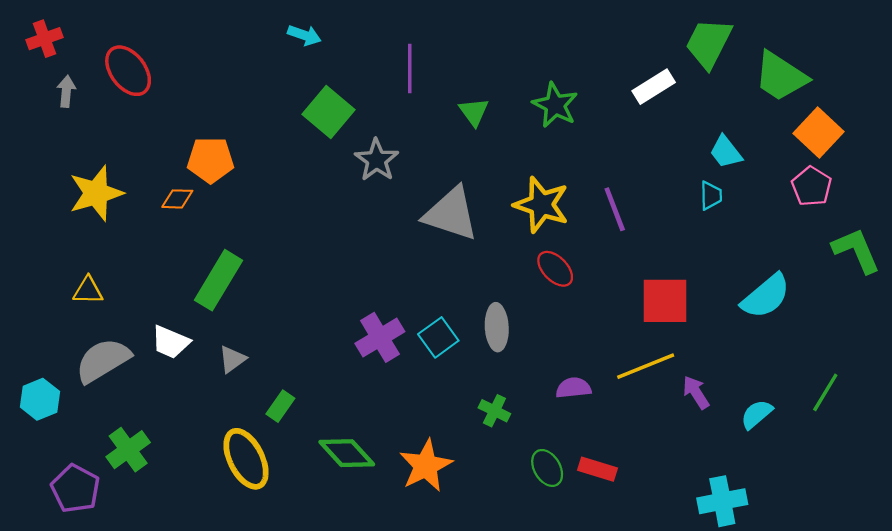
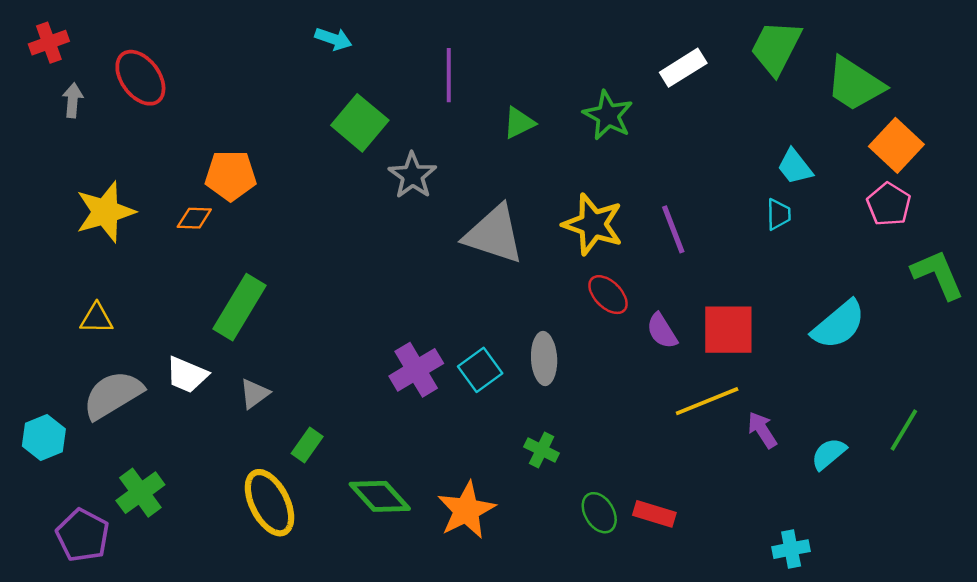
white rectangle: (654, 87) -> (683, 68), moved
green triangle: (474, 112) -> (519, 123), turned 40
purple semicircle: (573, 388) -> (662, 331), moved, turned -116
cyan cross: (722, 501) -> (791, 549), size x0.7

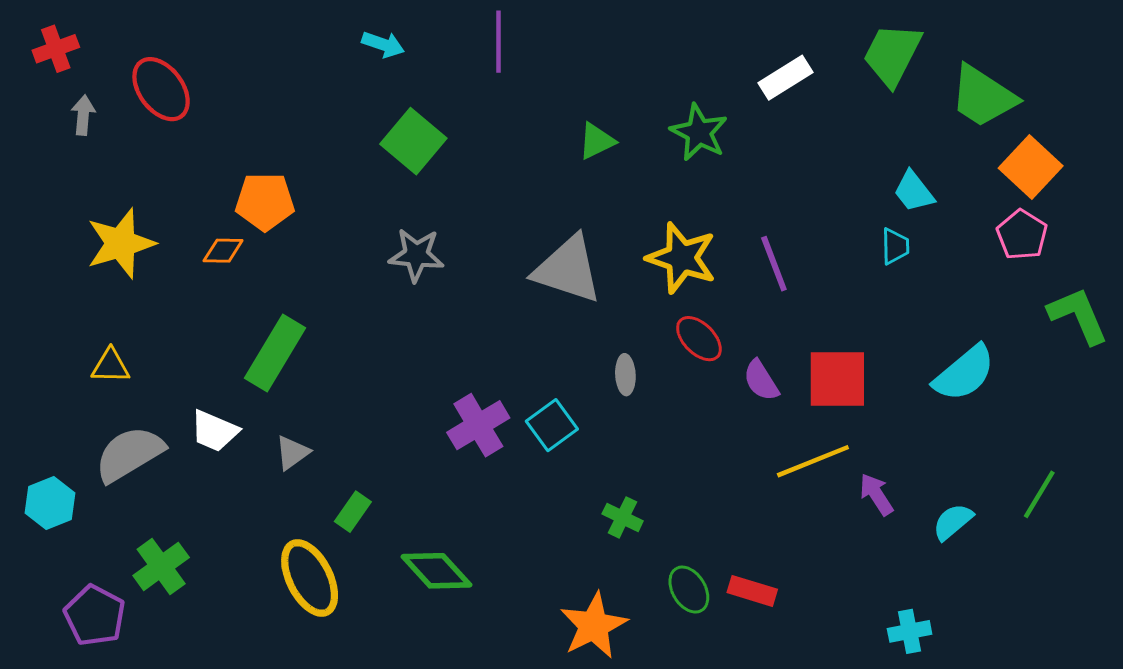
purple line: (449, 75) -> (499, 42), moved
gray star: (412, 175) -> (416, 255), moved, turned -30
gray ellipse: (544, 359) -> (625, 375), moved, size x0.7
orange star: (466, 510) -> (594, 626), moved

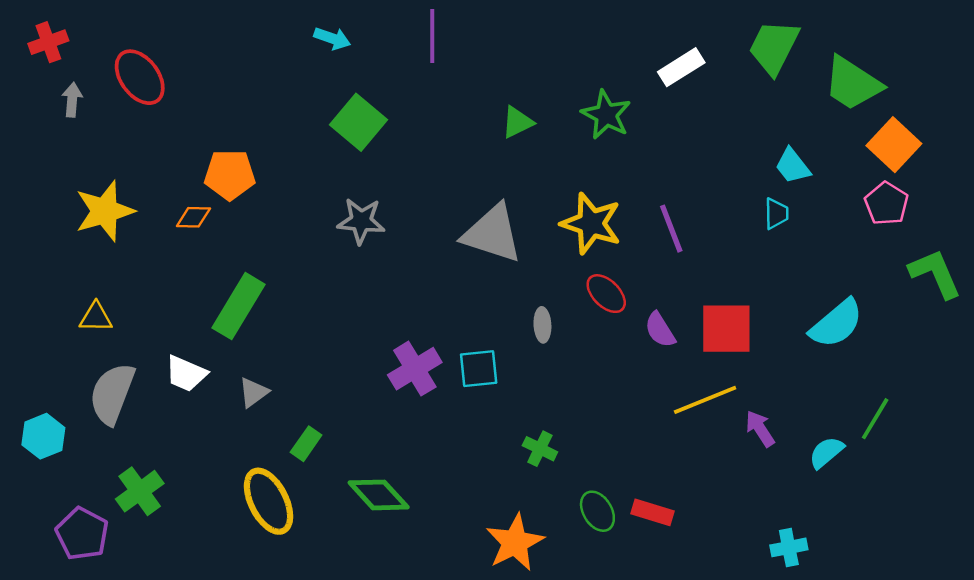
cyan square: (552, 425) -> (479, 369), turned 30
gray semicircle: (129, 454) -> (112, 394), turned -38
green line: (1039, 494) -> (875, 419), moved

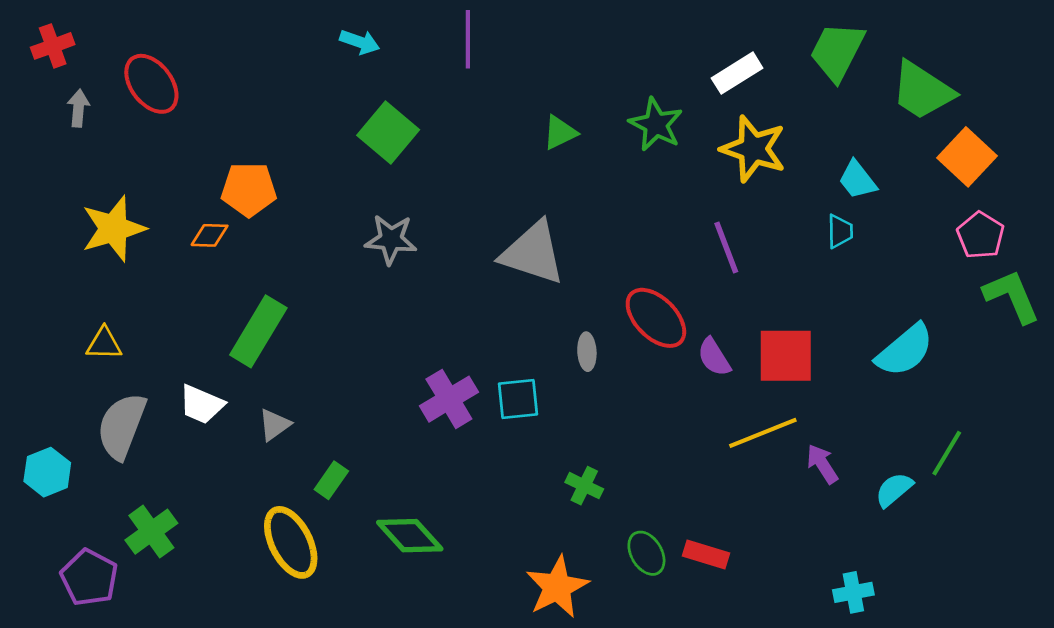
pink pentagon: (886, 204) -> (981, 235), moved
yellow star: (591, 224) -> (753, 149), moved
red ellipse: (606, 294) -> (656, 318), size x1.4

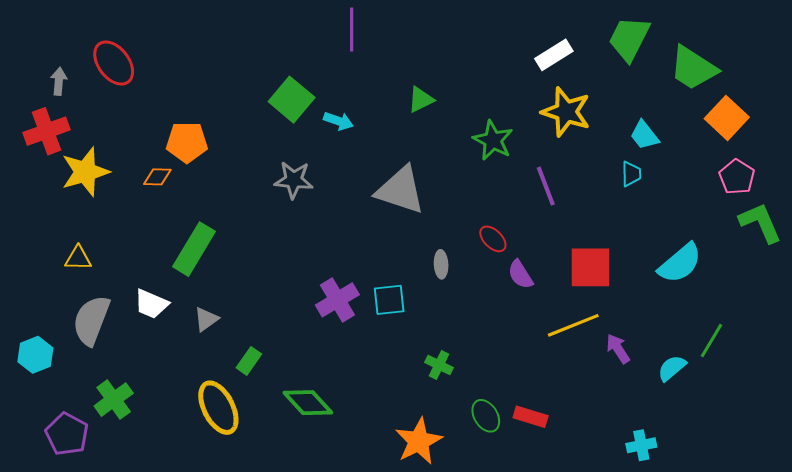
cyan arrow: (360, 42) -> (338, 121), moved
red cross: (53, 46) -> (47, 131), moved, size x1.4
green star: (656, 124) -> (493, 140), moved
red ellipse: (656, 318) -> (493, 239), size x0.6
purple semicircle: (714, 357) -> (520, 274), moved

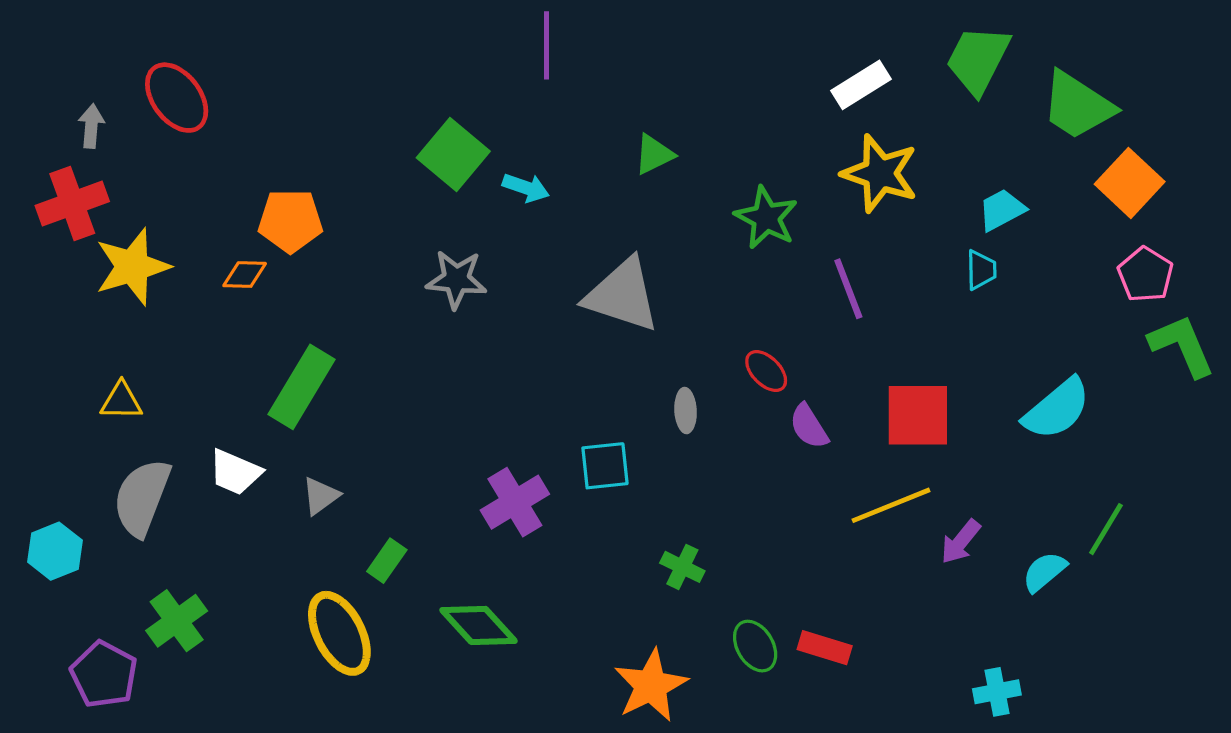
cyan trapezoid: (644, 135) -> (1002, 210), turned 100
purple cross: (337, 300) -> (515, 502), moved
purple arrow: (618, 349) -> (961, 542), turned -108

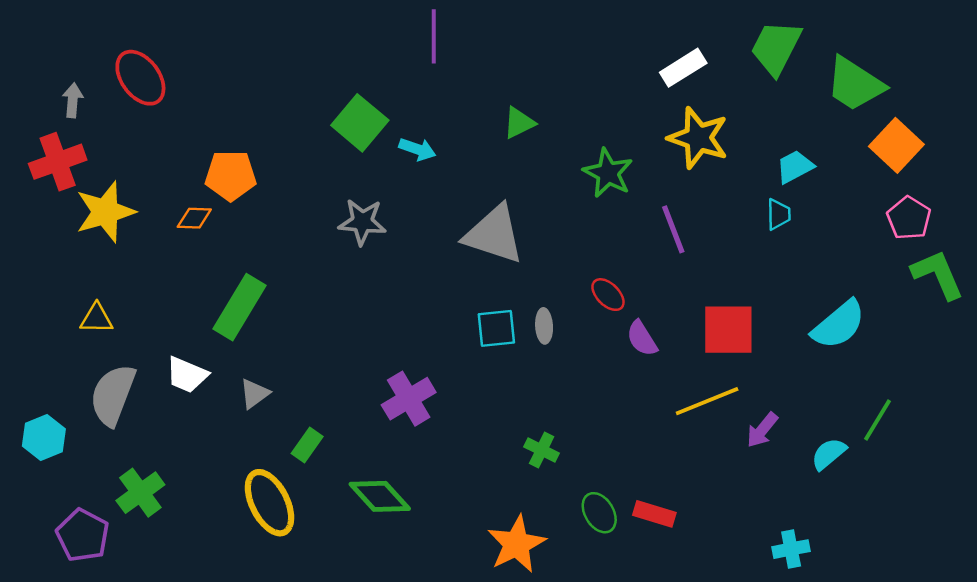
cyan square: (605, 466) -> (496, 328), moved

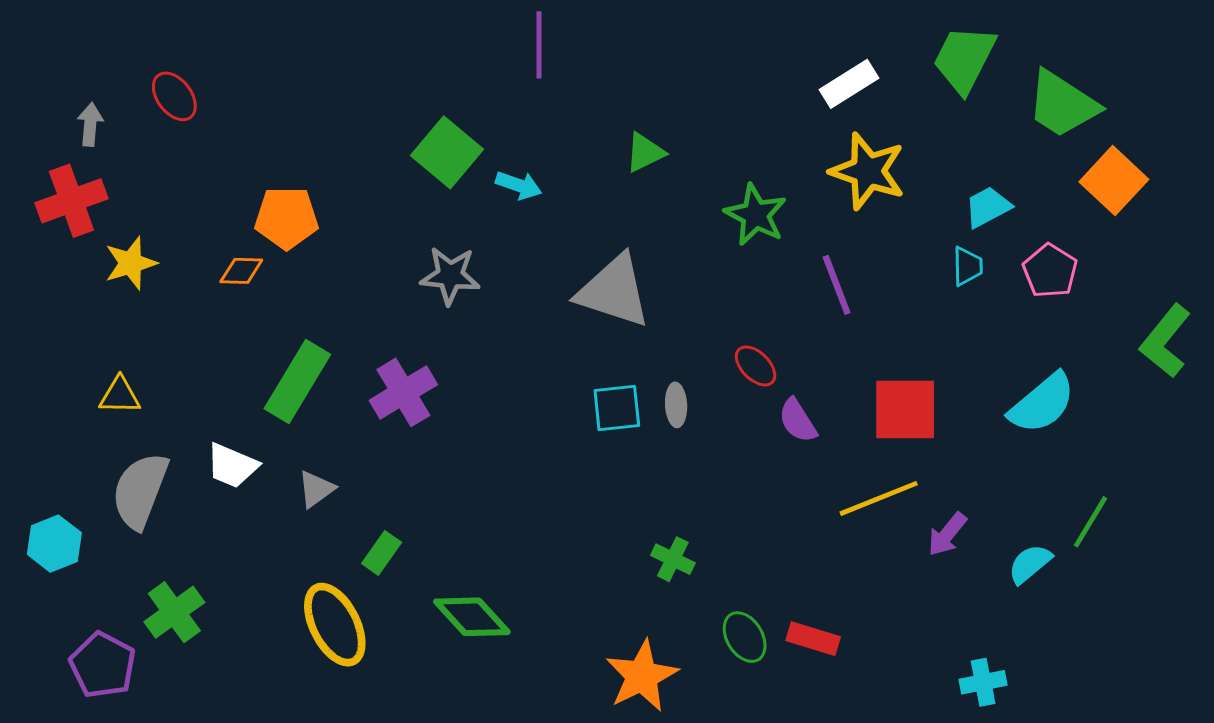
red ellipse: (140, 78) -> (174, 96), size x0.7
yellow star: (105, 212) -> (131, 263), size x0.7
pink pentagon: (909, 218) -> (1050, 271), moved
green L-shape: (938, 275) -> (1165, 341), turned -118
purple cross: (409, 399) -> (403, 392), moved

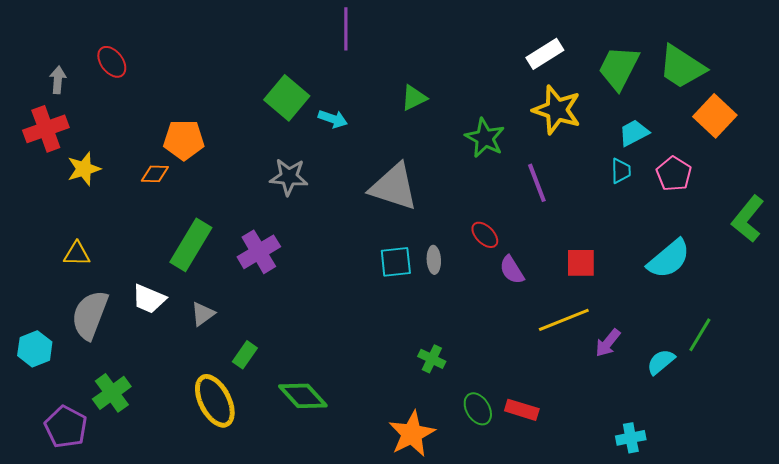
green trapezoid: (964, 59) -> (619, 68), moved
red square: (905, 410) -> (581, 263), size x0.7

